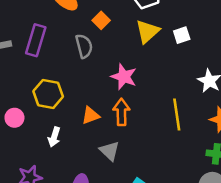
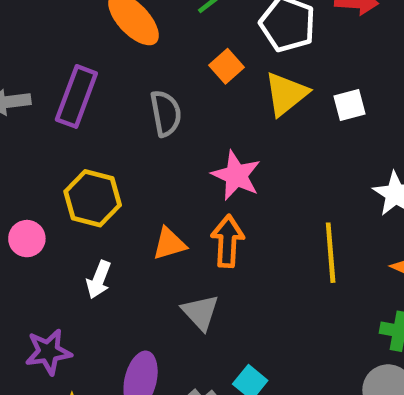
orange square: (101, 20) -> (227, 66), moved

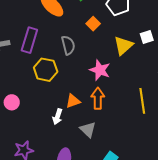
yellow triangle: (286, 94) -> (123, 46), moved
yellow hexagon: (93, 198) -> (46, 70), moved
white arrow: (99, 280) -> (57, 117), moved

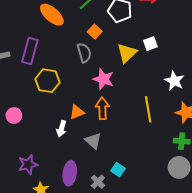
gray semicircle: (68, 45) -> (84, 53), moved

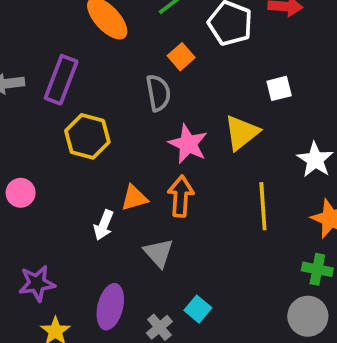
yellow triangle: (127, 53) -> (242, 133), moved

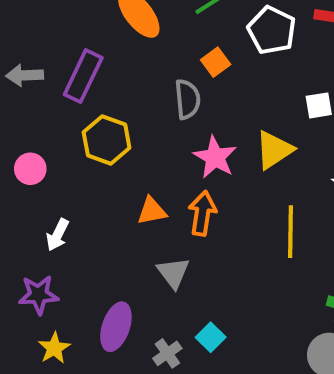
pink circle: (21, 193) -> (30, 169), moved
white arrow: (104, 225) -> (58, 235), moved

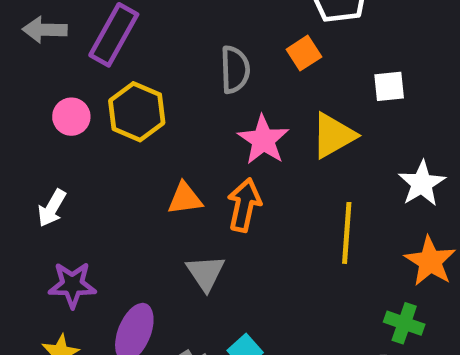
orange square: (216, 62) -> (304, 53), moved
pink circle: (30, 169) -> (71, 117), moved
white arrow: (58, 235) -> (52, 208), moved
purple star: (39, 295) -> (72, 285), moved

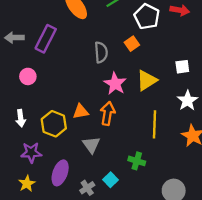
white square: (389, 86) -> (182, 67), moved
yellow hexagon: (137, 112) -> (54, 124), moved
white arrow: (52, 208) -> (21, 118), turned -35
green cross: (404, 323) -> (137, 161), moved

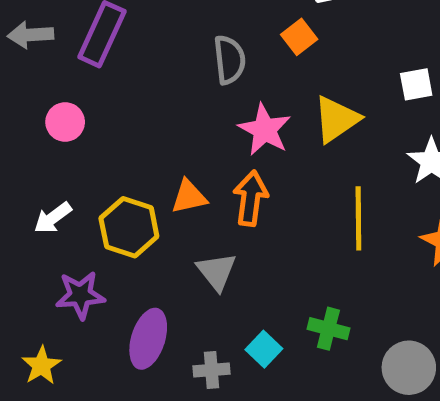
white arrow: (21, 118) -> (53, 218), turned 63
green cross: (137, 161) -> (328, 329), moved
yellow star: (27, 184) -> (41, 365), moved
gray cross: (87, 188) -> (211, 370), turned 32

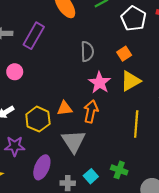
orange square: (299, 37) -> (124, 54), moved
gray triangle: (217, 271) -> (74, 141), size x1.4

